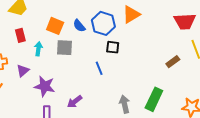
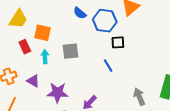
orange square: (55, 26) -> (43, 33), moved
blue semicircle: (79, 26) -> (80, 13), moved
purple triangle: (23, 71) -> (33, 81), turned -40

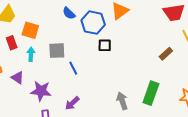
blue line: (108, 66) -> (73, 68), moved

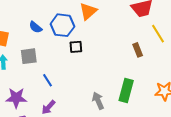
blue semicircle: (69, 13) -> (35, 27), moved
brown rectangle: (166, 54) -> (138, 50), turned -64
blue line: (73, 68) -> (47, 80), moved

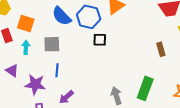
blue semicircle: (35, 27) -> (62, 16), size x1.5
blue line: (47, 80) -> (57, 70), moved, turned 32

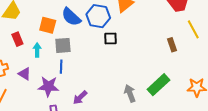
orange square: (26, 23) -> (48, 25), moved
blue line: (57, 70) -> (61, 67), moved
green rectangle: (145, 88) -> (158, 85), turned 30

